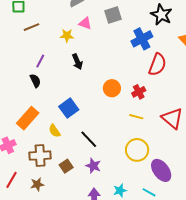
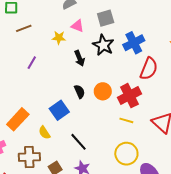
black star: (161, 15) -> (103, 45), moved
black arrow: (77, 62) -> (80, 58), moved
black semicircle: (35, 81) -> (80, 92), moved
red cross: (139, 92) -> (129, 96), size x1.6

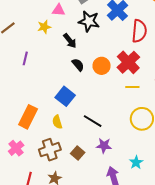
black semicircle: (80, 92) -> (78, 65), moved
yellow semicircle: (44, 133) -> (57, 122), turned 32

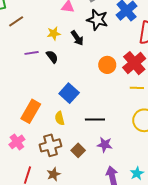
yellow star: (44, 27) -> (54, 33), moved
purple line: (25, 58) -> (32, 53), turned 64
black semicircle: (78, 65) -> (52, 57), moved
black line: (93, 121) -> (95, 120), turned -36
cyan star: (136, 162) -> (137, 173), moved

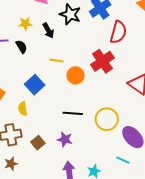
orange circle: (107, 65) -> (76, 75), moved
yellow line: (137, 88) -> (56, 60), moved
black line: (95, 120) -> (73, 113), moved

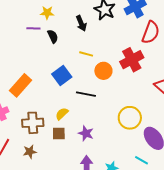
yellow star: (25, 24) -> (47, 13), moved
yellow semicircle: (23, 109) -> (62, 114), moved, turned 48
black line: (73, 113) -> (86, 94), moved
brown square: (38, 143) -> (59, 134), turned 32

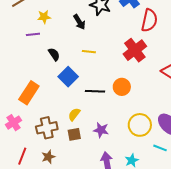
black semicircle: (53, 36) -> (54, 54), moved
orange circle: (103, 71) -> (122, 87), moved
yellow circle: (130, 118) -> (140, 125), moved

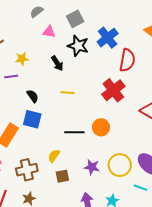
blue square: (68, 77) -> (32, 119), moved, turned -30
purple star: (101, 130) -> (92, 167), moved
brown square: (74, 134) -> (62, 176), moved

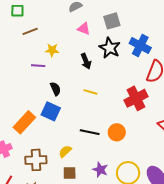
blue cross: (108, 38) -> (140, 46), turned -35

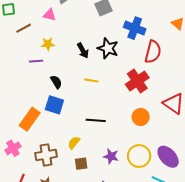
pink triangle: (84, 29) -> (50, 15), moved
black star: (110, 48) -> (108, 48), moved
orange circle: (117, 132) -> (141, 117), moved

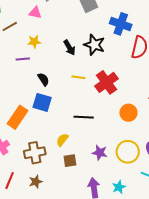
red cross: (137, 81) -> (107, 82), moved

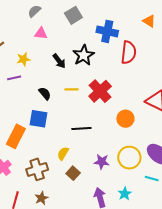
pink triangle: (35, 13) -> (41, 33), moved
black star: (94, 45) -> (84, 55), turned 30
black semicircle: (43, 79) -> (45, 93), moved
brown square: (70, 161) -> (73, 173), turned -32

